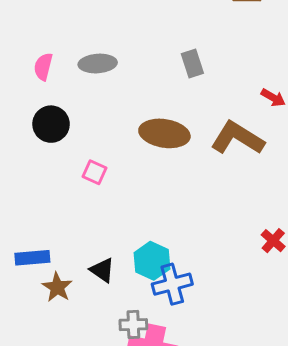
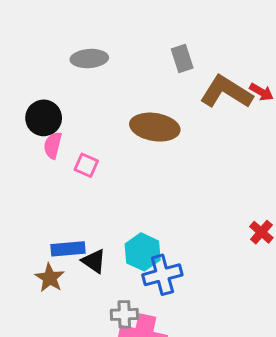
pink semicircle: (43, 67) -> (53, 145), moved
brown L-shape: (237, 138) -> (226, 92), moved
blue rectangle: (32, 258) -> (68, 249), moved

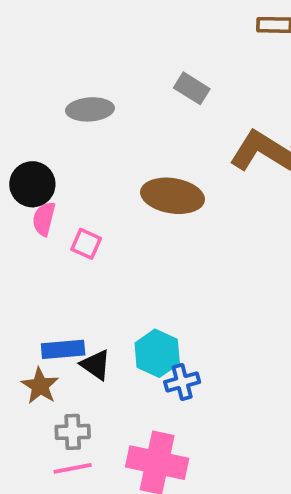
gray rectangle: (182, 59) -> (192, 88), moved, turned -40
blue cross: (162, 275) -> (182, 382), size x0.7
gray cross: (124, 314) -> (73, 432), moved

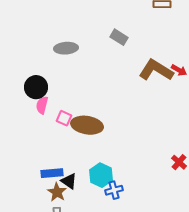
brown ellipse: (173, 196) -> (87, 125), moved
brown star: (40, 386) -> (57, 192), moved

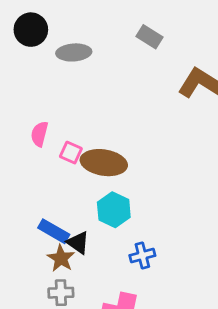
black circle: (36, 87) -> (31, 30), moved
blue rectangle: (52, 173) -> (54, 231), turned 35
cyan hexagon: (101, 175) -> (114, 210), moved

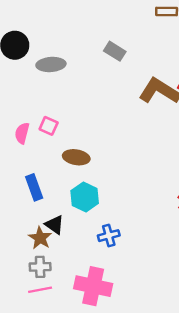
pink square: (71, 153) -> (49, 126), moved
brown ellipse: (104, 163) -> (76, 157), size x0.7
blue rectangle: (54, 231) -> (34, 187), moved, turned 40

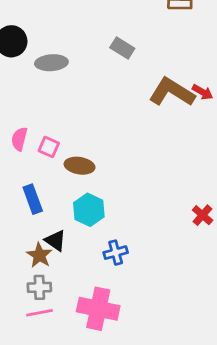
pink square: (49, 126) -> (49, 147), moved

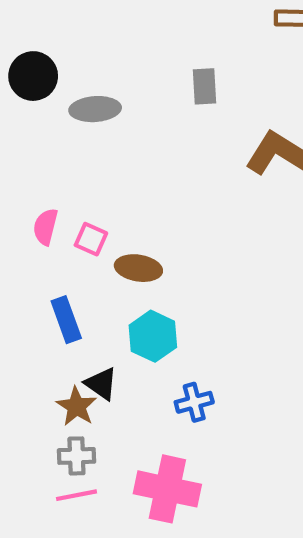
gray rectangle: (122, 48) -> (205, 86), turned 55

